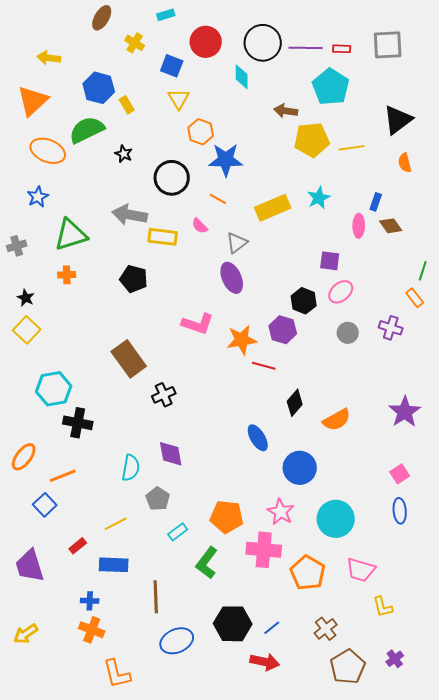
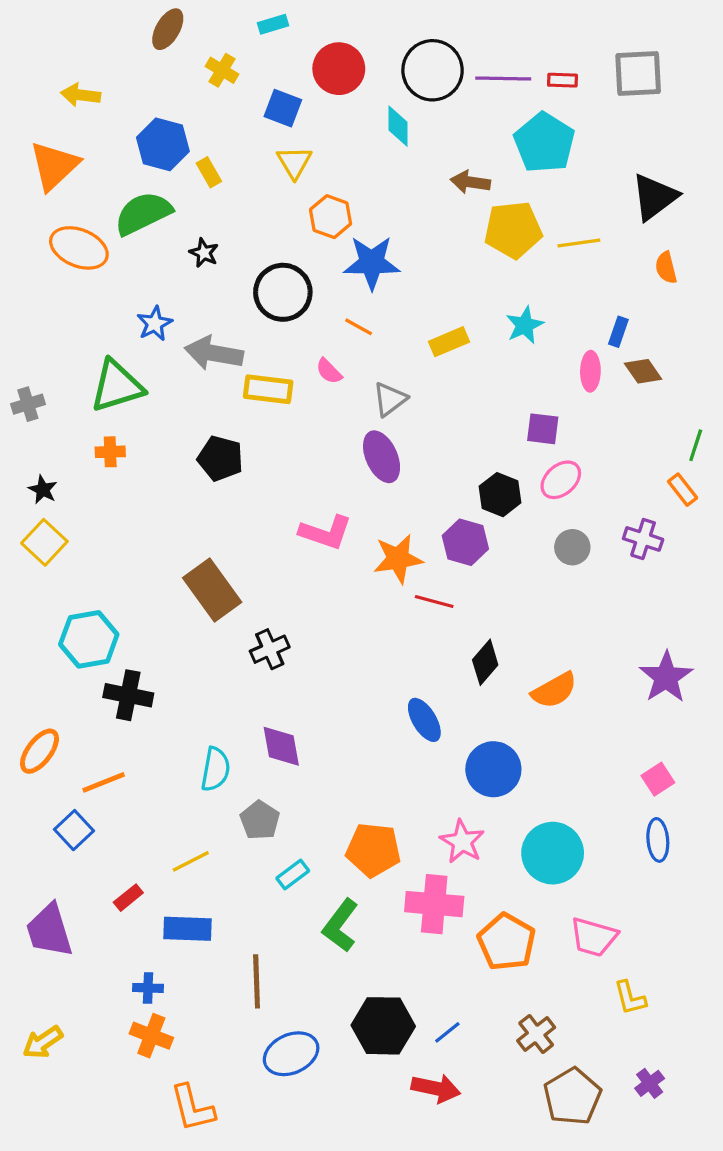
blue star: (38, 197) -> (155, 324), moved
yellow rectangle: (273, 208) -> (449, 342), size x0.7

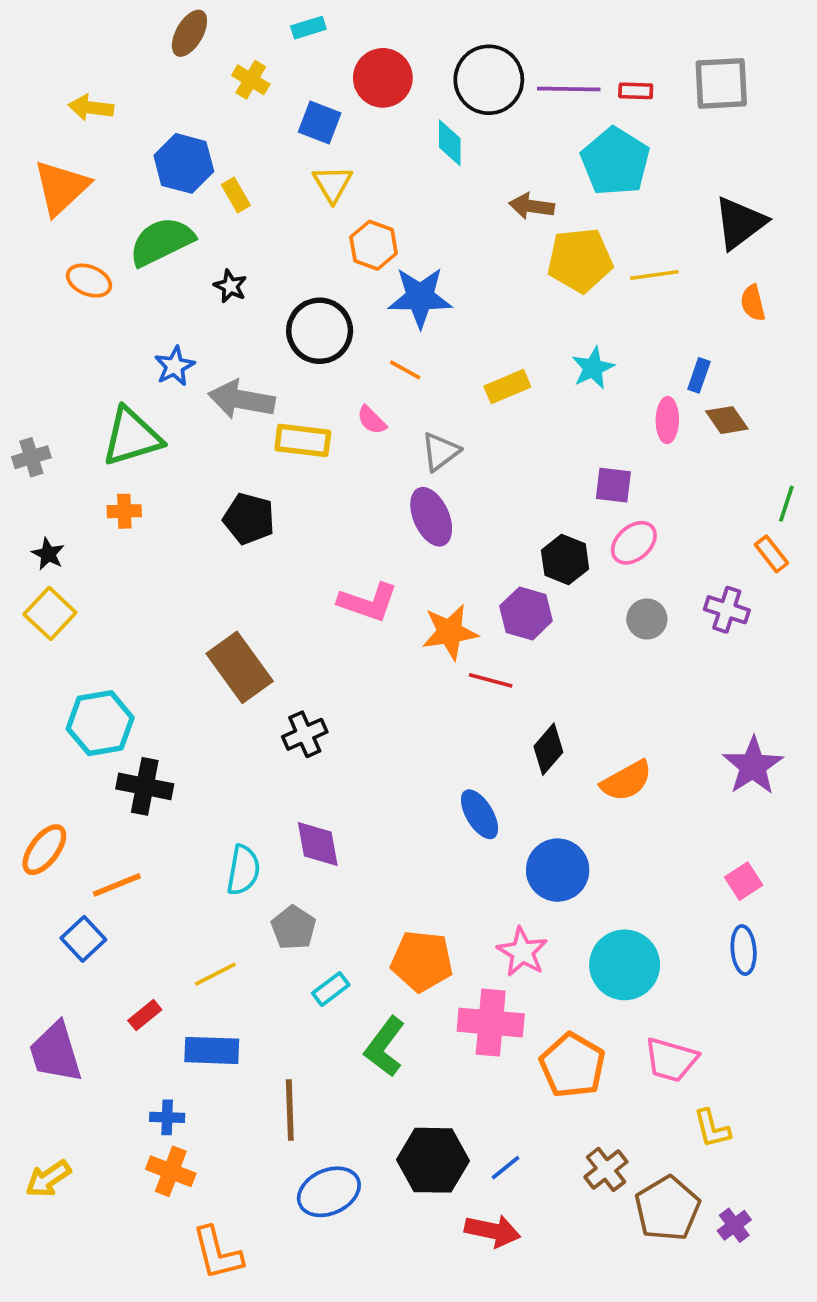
orange ellipse: (79, 248) -> (89, 281), size x0.7
brown pentagon: (572, 1097) -> (667, 1209), moved

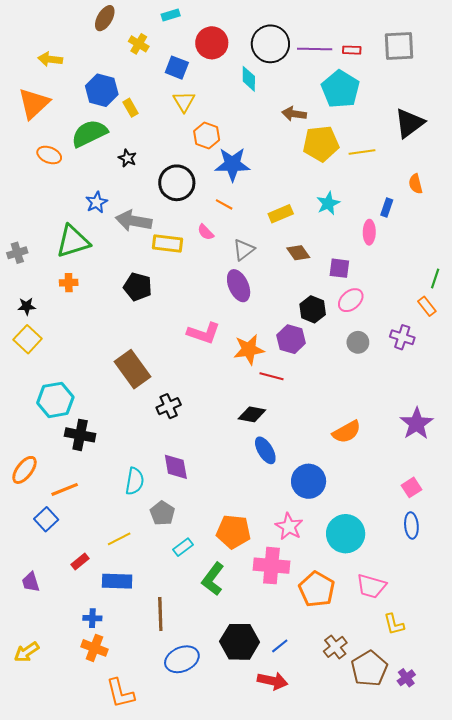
orange semicircle: (753, 303) -> (416, 184), moved
brown diamond: (727, 420) -> (298, 253), moved
black star: (48, 554) -> (27, 306), turned -30
black diamond: (548, 749) -> (252, 414), moved, turned 60
purple trapezoid: (56, 1052) -> (31, 582), size x0.6

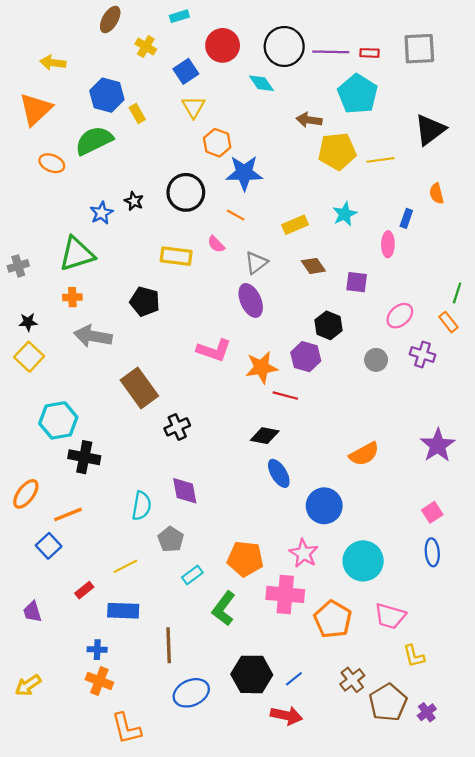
blue square: (177, 68) -> (186, 71), turned 35
cyan diamond: (249, 79) -> (261, 83), turned -35
black star: (127, 158) -> (134, 201), moved
gray arrow: (134, 221) -> (93, 336), moved
pink ellipse: (351, 300) -> (400, 316), moved

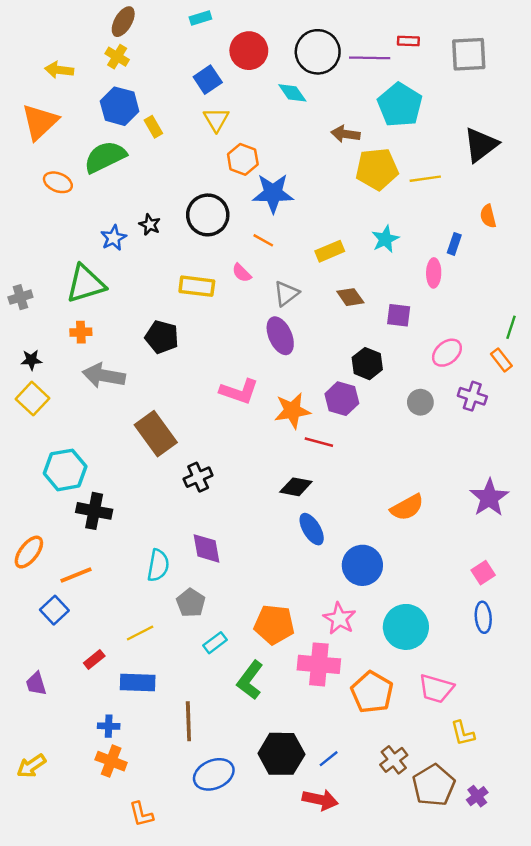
yellow cross: (146, 46) -> (117, 57), moved
red rectangle: (370, 53) -> (408, 41), moved
orange L-shape: (126, 728) -> (141, 814), size x0.7

